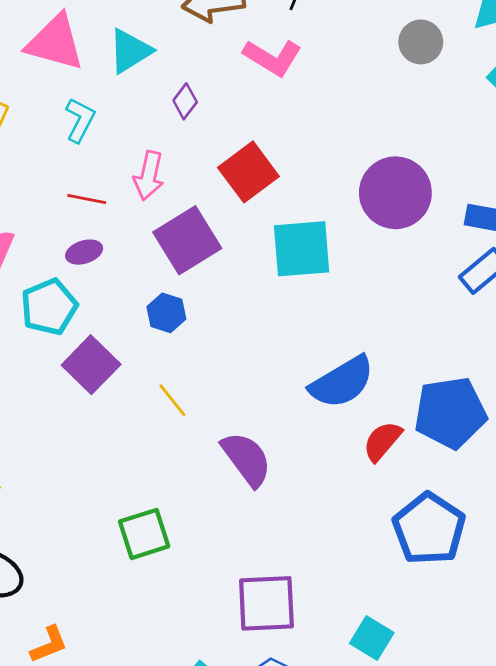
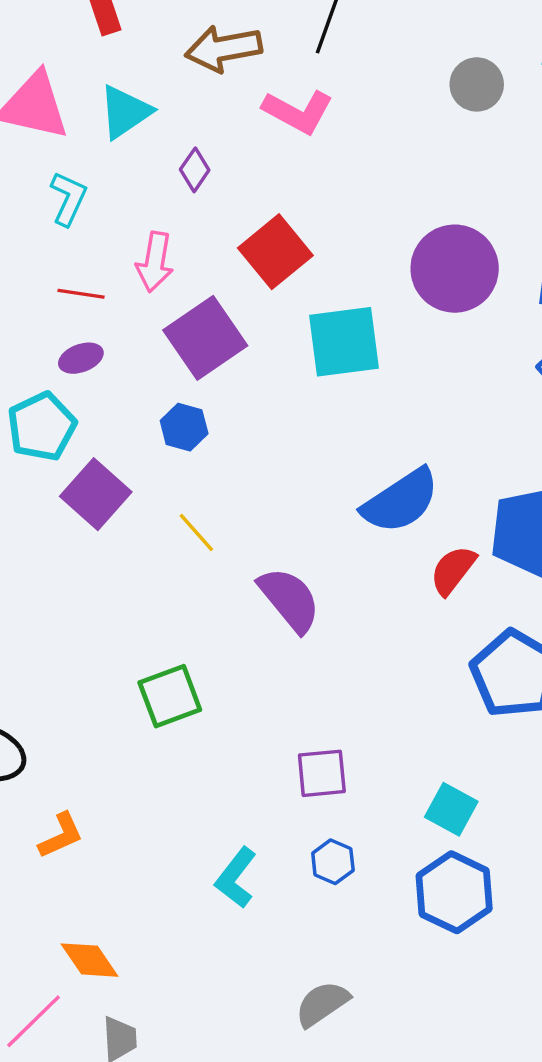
purple square: (266, 603) -> (322, 773), size x0.7

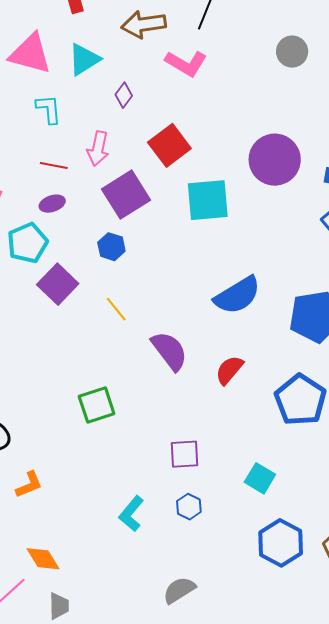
cyan L-shape: (68, 198) -> (49, 109), turned -32
red semicircle: (453, 570) -> (229, 370), moved
blue hexagon: (454, 892) -> (281, 543), moved

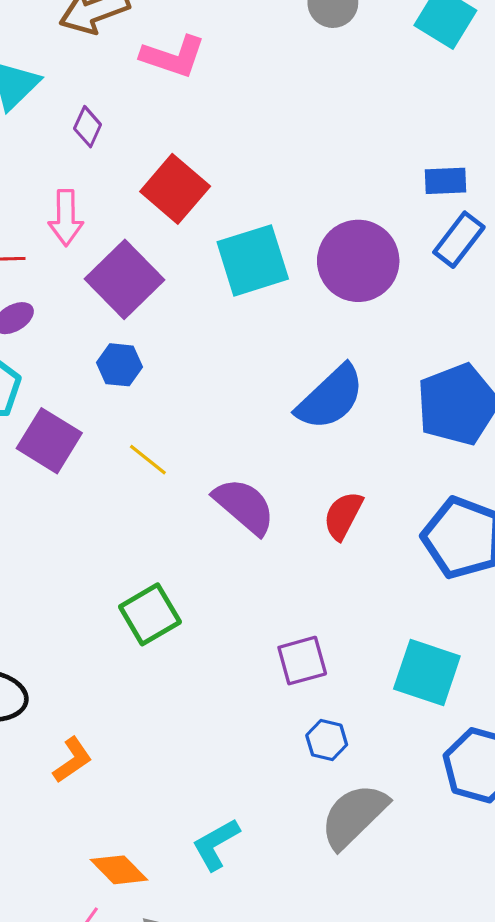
purple circle: (275, 160) -> (358, 261), moved
cyan square: (260, 478) -> (427, 672), size x1.4
cyan L-shape: (131, 514) -> (216, 844), moved, turned 33
gray semicircle: (179, 590) -> (354, 816), moved, size x1.4

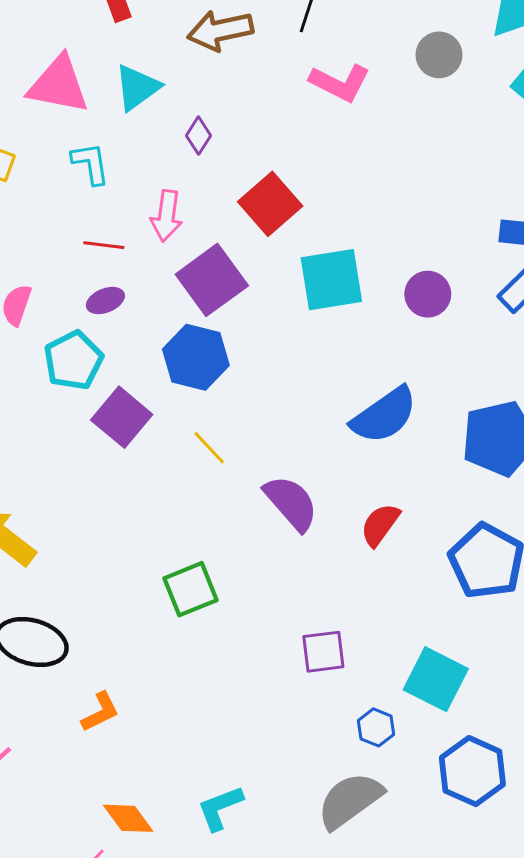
pink L-shape: (173, 57) -> (340, 83), moved
purple circle: (358, 261) -> (428, 294), size x0.6
blue hexagon: (120, 365) -> (196, 357), size x1.6
blue hexagon: (327, 740) -> (376, 727), moved

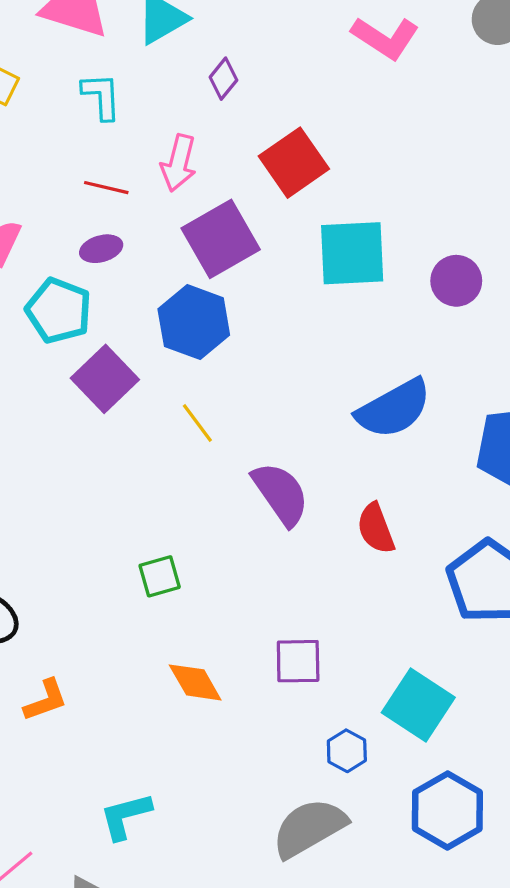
cyan pentagon: (73, 360) -> (59, 311), turned -30
red semicircle: (380, 525) -> (376, 528), turned -63
green square: (191, 589) -> (160, 576), size x0.7
cyan L-shape: (220, 808) -> (125, 816), moved
orange diamond: (128, 818) -> (195, 682), moved

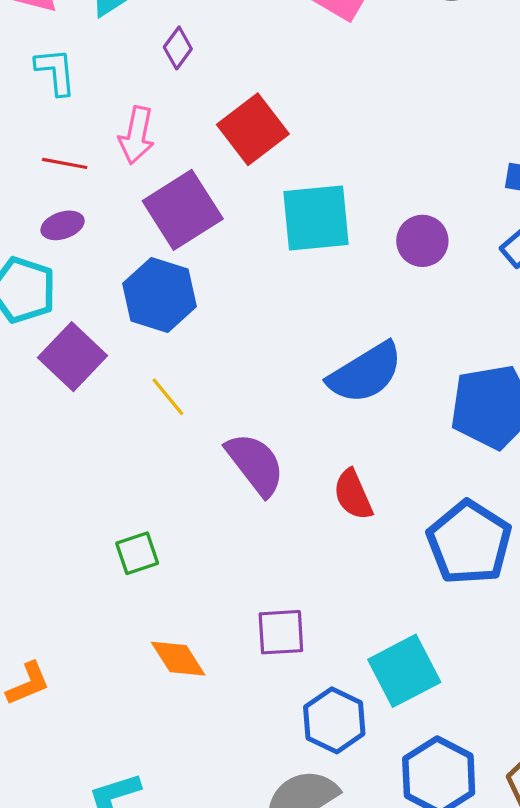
cyan square: (418, 705) -> (404, 671), turned 32
blue hexagon: (347, 751) -> (334, 720), size x1.5

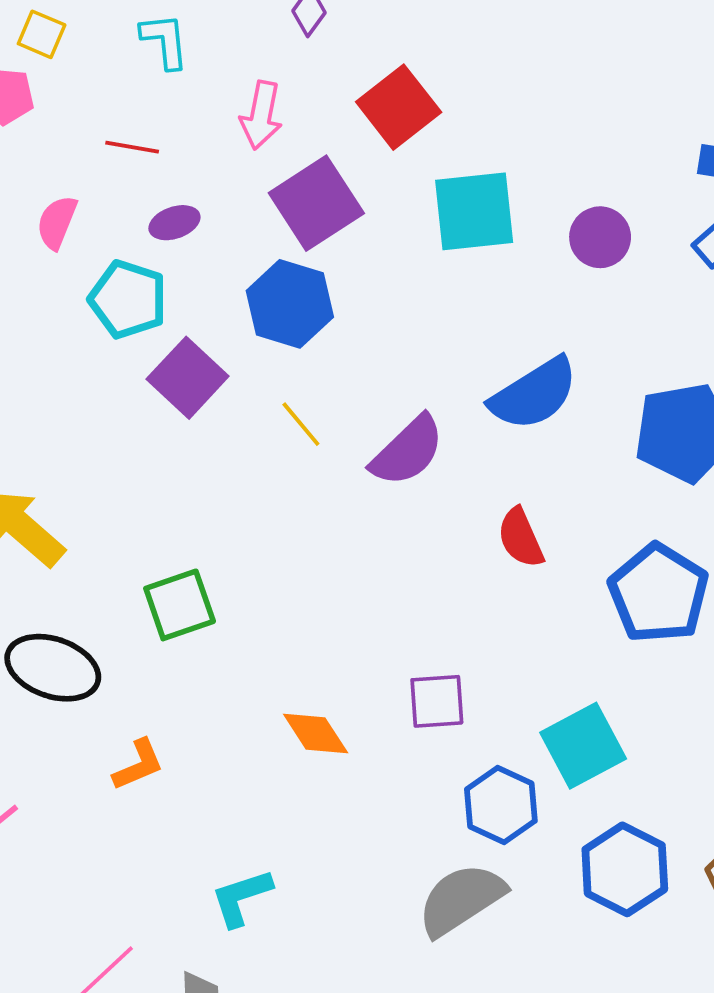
red line: (65, 163) -> (132, 147), moved
purple semicircle: (255, 464) -> (408, 451), moved, turned 84
green square: (137, 553) -> (180, 605), moved, size x1.4

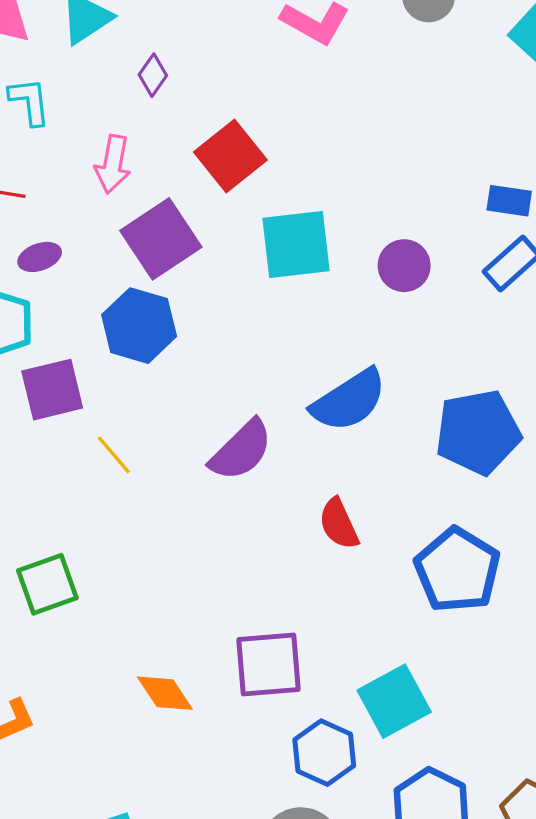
purple square: (188, 378) -> (52, 390), turned 34
yellow line: (301, 424) -> (114, 455), moved
purple square: (437, 701) -> (269, 664), size x1.4

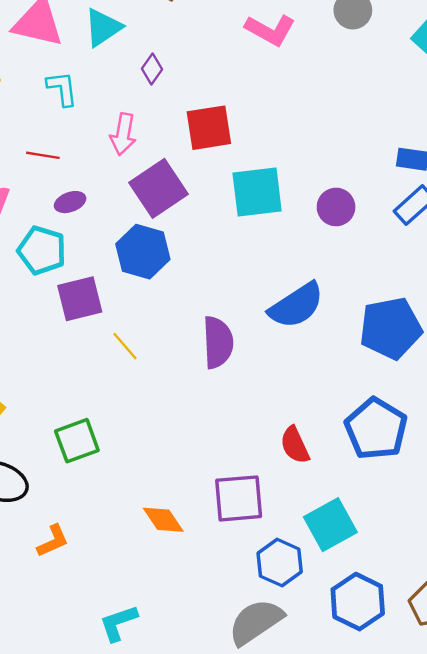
red square: (230, 156) -> (209, 128), turned 30
purple semicircle: (241, 450) -> (218, 342), turned -48
red semicircle: (339, 524) -> (295, 445), moved

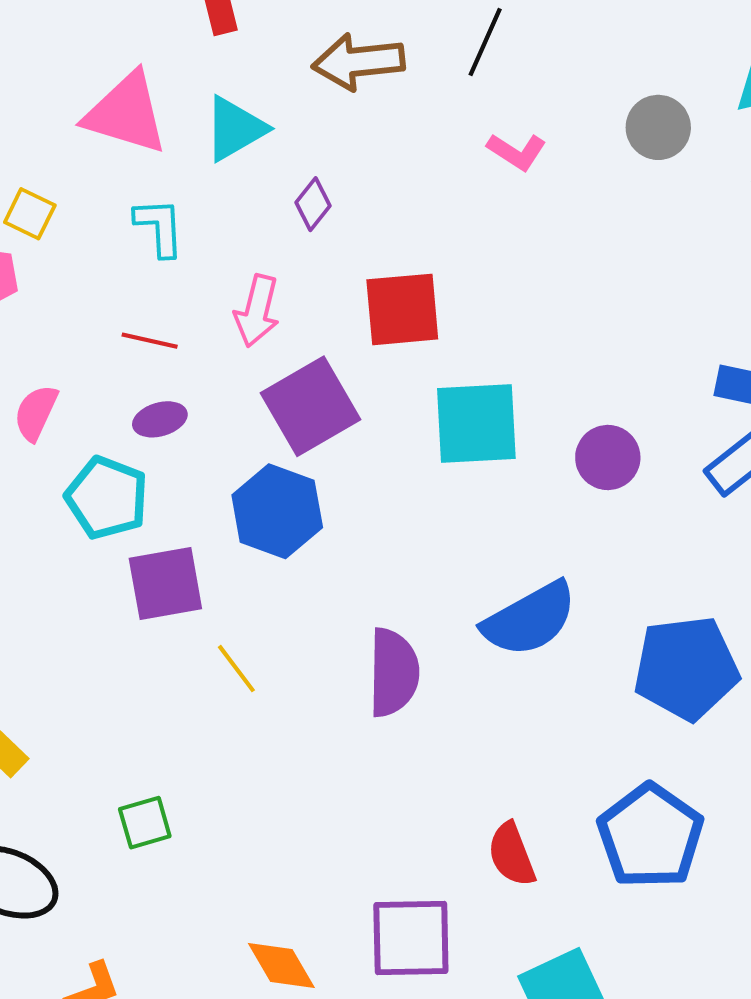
pink L-shape: (270, 30) -> (517, 152), size x0.7
red line: (43, 155) -> (150, 341), moved
green square: (77, 441) -> (145, 823), size x0.7

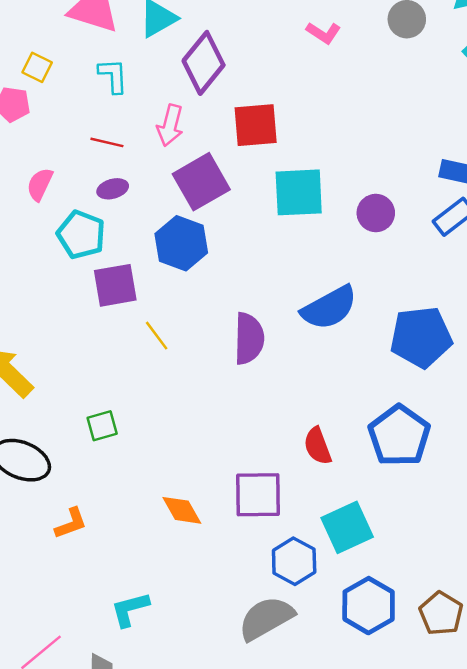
purple diamond: (313, 204) -> (204, 63), size x2.0

